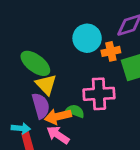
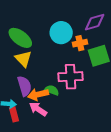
green ellipse: (35, 63) -> (20, 38), moved
yellow triangle: (46, 85) -> (23, 59), moved

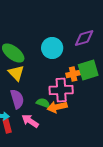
orange cross: (80, 43) -> (73, 74), moved
orange arrow: (38, 94) -> (57, 107), moved

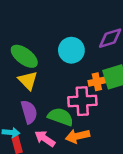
green semicircle: (43, 103) -> (61, 117), size x1.5
orange arrow: (57, 107) -> (77, 136), moved

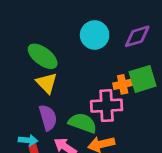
cyan circle: (71, 50) -> (95, 35), moved

